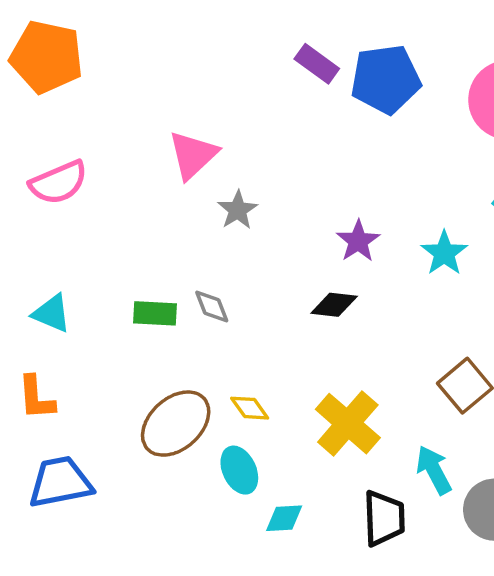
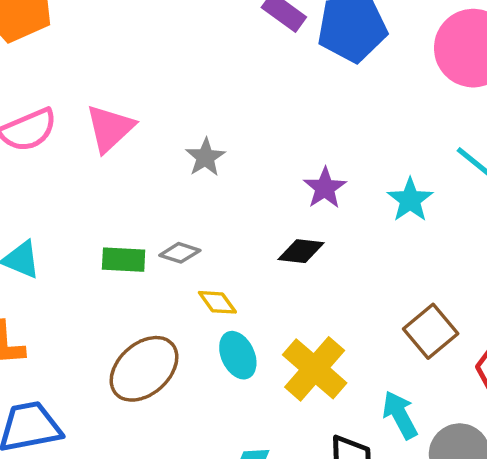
pink triangle: (193, 155) -> (110, 128), moved
gray diamond: (212, 306) -> (180, 253), turned -51
yellow diamond: (250, 408) -> (217, 302), moved
cyan ellipse: (239, 470) -> (238, 355), moved

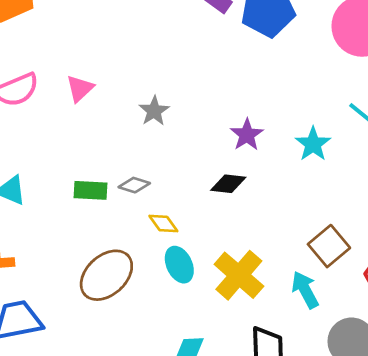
pink triangle: (110, 128) -> (80, 88), size x0.7
cyan arrow: (400, 415) -> (305, 290), moved

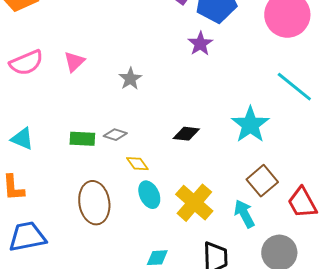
purple star: (247, 135) -> (200, 44), moved
cyan star: (313, 144) -> (250, 125), moved, size x1.4
brown ellipse: (106, 275) -> (94, 203), turned -57

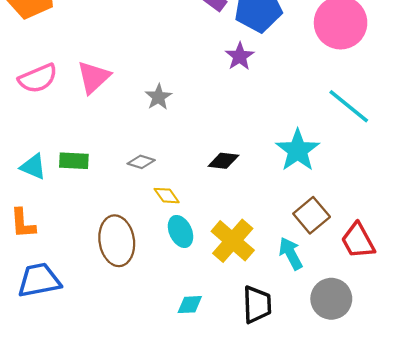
pink triangle: (74, 62) -> (94, 77), size x1.4
green rectangle: (82, 139) -> (74, 161), moved

